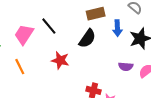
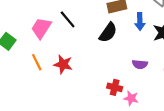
red star: (60, 60) -> (63, 64), moved
purple semicircle: (126, 67) -> (140, 64), moved

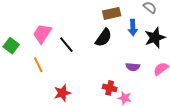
black line: (68, 19) -> (66, 45), moved
red star: (63, 64) -> (62, 93), moved, turned -30

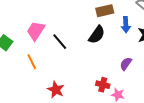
purple semicircle: (133, 67) -> (126, 64), turned 120
red star: (62, 93) -> (56, 90), turned -30

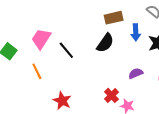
purple semicircle: (126, 64) -> (136, 73), turned 32
red cross: (103, 85) -> (112, 95), turned 32

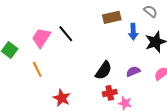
black semicircle: (105, 43) -> (104, 70), moved
black line: (66, 50) -> (66, 34), moved
red cross: (112, 95) -> (110, 93), turned 32

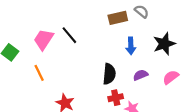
gray semicircle: (151, 11) -> (142, 11), moved
blue arrow: (133, 32) -> (131, 46), moved
black semicircle: (104, 70) -> (109, 74), turned -30

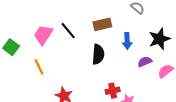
brown rectangle: (118, 18) -> (102, 24), moved
black semicircle: (109, 74) -> (98, 54), moved
purple semicircle: (140, 75) -> (145, 62), moved

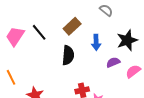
brown rectangle: (102, 24) -> (72, 26), turned -30
orange line: (39, 67) -> (11, 77), moved

